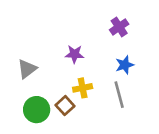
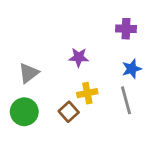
purple cross: (119, 27) -> (126, 29), turned 36
green circle: (37, 110) -> (24, 112), moved

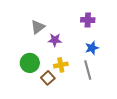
gray triangle: (29, 73) -> (38, 27), moved
green circle: (24, 112) -> (30, 63), moved

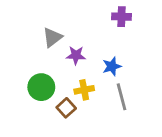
purple cross: (88, 20) -> (121, 17), moved
blue star: (92, 48) -> (112, 66), moved

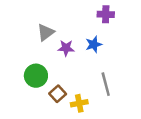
blue star: (112, 66) -> (94, 44), moved
yellow cross: (84, 90) -> (79, 103), moved

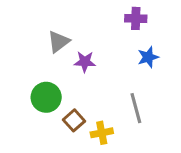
blue star: (94, 44) -> (148, 57), moved

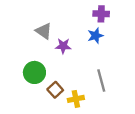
gray triangle: (58, 42) -> (44, 31), turned -48
blue star: (148, 57) -> (95, 36), moved

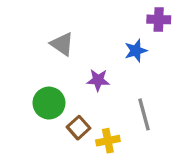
purple cross: (101, 14) -> (159, 19), moved
purple star: (63, 46) -> (98, 80), moved

